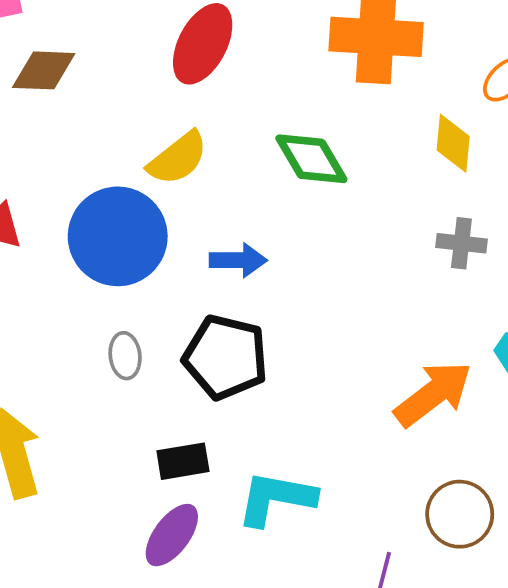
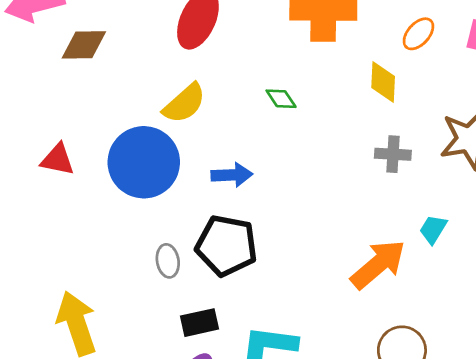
green diamond: (311, 159) -> (281, 99), size x0.6
gray ellipse: (125, 356) -> (168, 261), moved

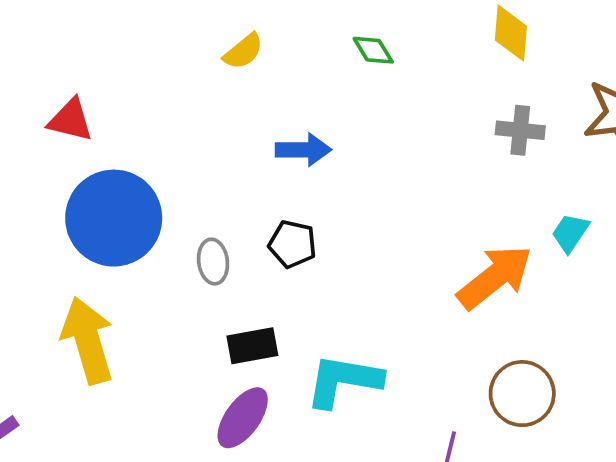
yellow semicircle: (184, 103) -> (243, 51), size x0.7
blue circle: (144, 162) -> (114, 218), moved
black pentagon: (226, 246) -> (292, 244), size x0.6

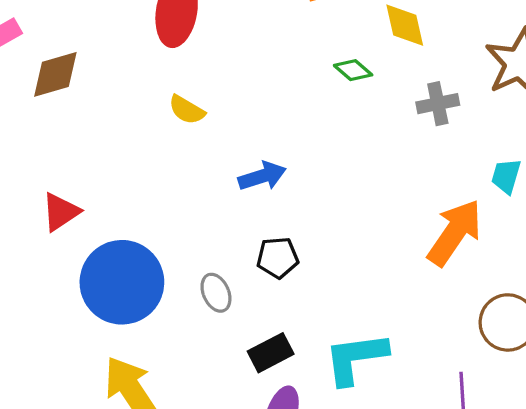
green diamond: (373, 50) -> (353, 70), moved
yellow semicircle: (243, 51) -> (187, 110), turned 87
red triangle: (71, 120) -> (61, 212), turned -30

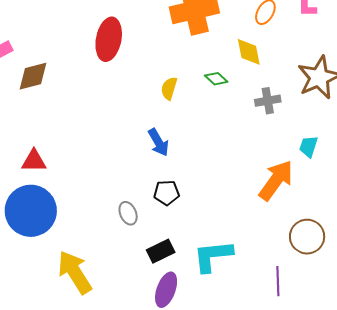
yellow semicircle: (187, 110) -> (169, 88), moved, turned 75
blue arrow: (262, 176) -> (158, 142), turned 76
red triangle: (61, 212) -> (34, 161), turned 32
blue circle: (122, 282) -> (31, 211), moved

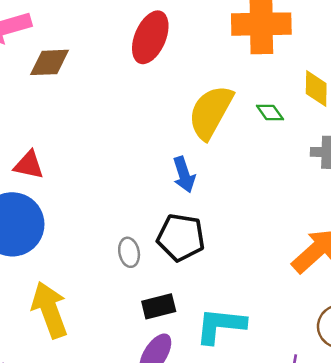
yellow semicircle: (169, 88) -> (211, 112), size x2.0
black pentagon: (167, 193) -> (181, 237), size x1.5

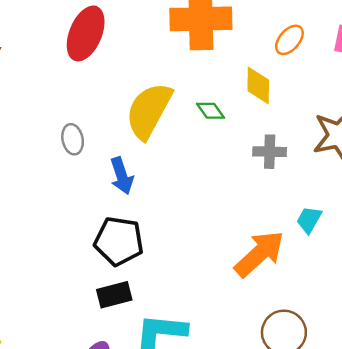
gray ellipse: (129, 252) -> (73, 139), moved
black rectangle: (159, 306) -> (114, 295), moved

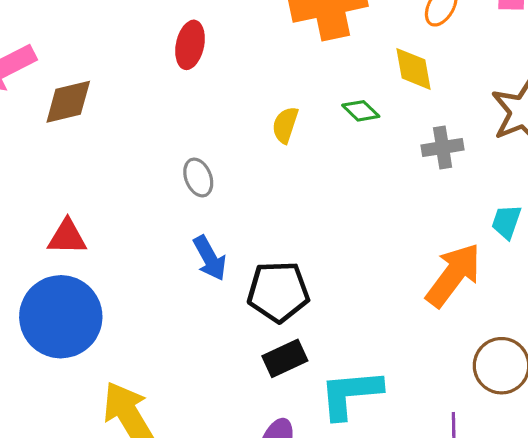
red ellipse: (86, 33) -> (190, 45), size x0.7
yellow semicircle: (149, 111) -> (285, 125), size x0.5
blue arrow: (122, 176) -> (210, 258), moved

